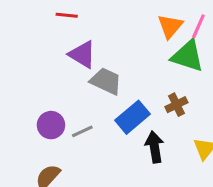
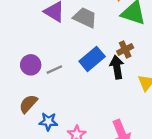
gray trapezoid: (106, 81) -> (85, 18), moved
black arrow: (155, 147) -> (117, 67), moved

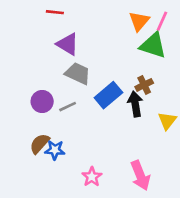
gray trapezoid: (85, 18) -> (78, 73), moved
blue star: (48, 122) -> (55, 150), moved

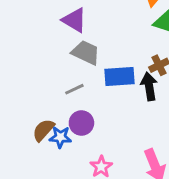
blue rectangle: (108, 95) -> (119, 76), turned 36
purple circle: (42, 102) -> (81, 123), moved

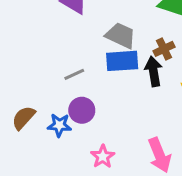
gray trapezoid: (86, 53) -> (121, 35), moved
brown semicircle: (43, 130) -> (23, 118), moved

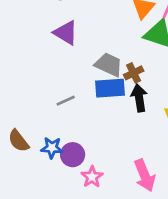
brown cross: (164, 49) -> (134, 73), moved
purple circle: (82, 110) -> (73, 155), moved
brown semicircle: (23, 118) -> (19, 141), turned -80

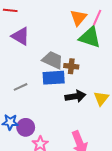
brown cross: (134, 73) -> (71, 66), turned 32
black arrow: (139, 98) -> (75, 96), moved, turned 90

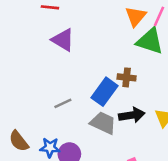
gray trapezoid: (53, 60) -> (103, 123), moved
blue rectangle: (54, 78) -> (104, 92), turned -50

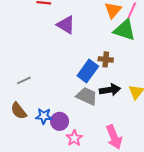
purple triangle: (63, 40) -> (66, 25), moved
gray line: (63, 103) -> (24, 80), moved

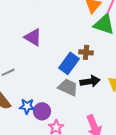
purple triangle: (66, 25) -> (33, 37), moved

